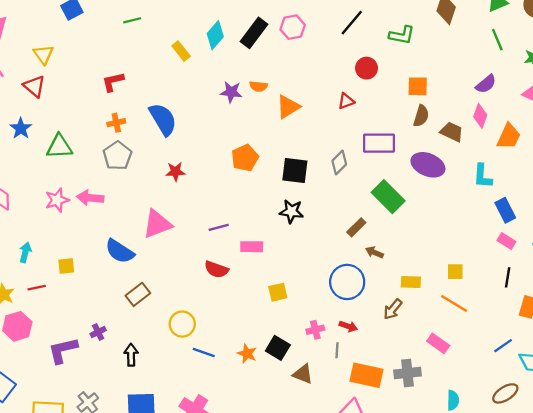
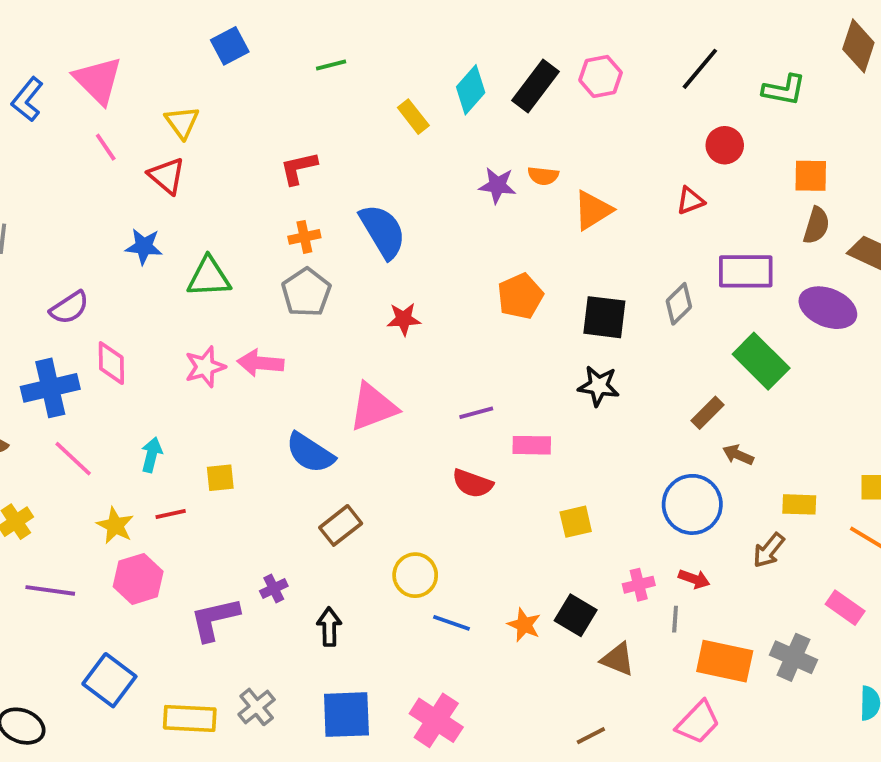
blue star: (21, 128) -> (144, 246), turned -30
gray cross: (407, 373) -> (794, 657), turned 30

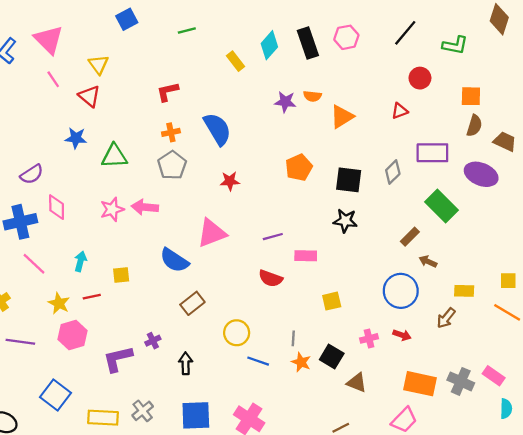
black rectangle: (536, 86) -> (308, 43), turned -56
pink rectangle: (845, 608) -> (494, 376), moved
gray line: (675, 619) -> (293, 338), moved

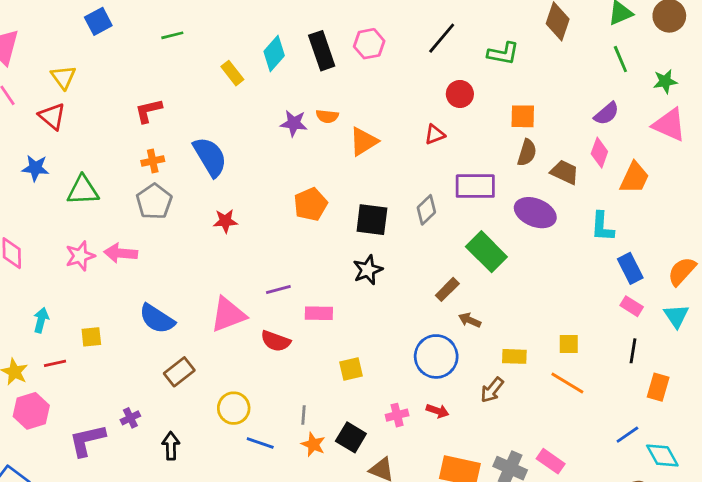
black star: (345, 221) -> (368, 270), turned -30
pink triangle: (212, 233) -> (228, 315), moved

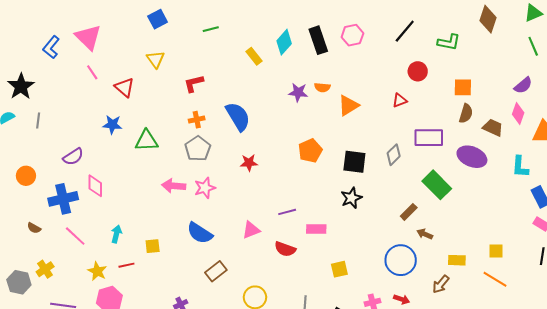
yellow triangle: (63, 77) -> (156, 59), moved
pink star: (80, 256) -> (205, 188), moved
pink triangle: (228, 315) -> (251, 230), size x0.7

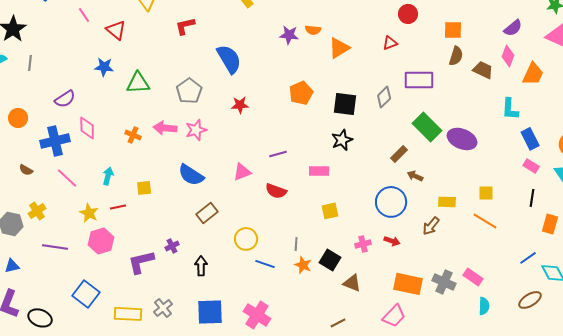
orange cross: (197, 120) -> (133, 135), moved, turned 35
purple ellipse: (472, 157) -> (462, 139), moved
pink rectangle: (316, 229) -> (319, 171), moved

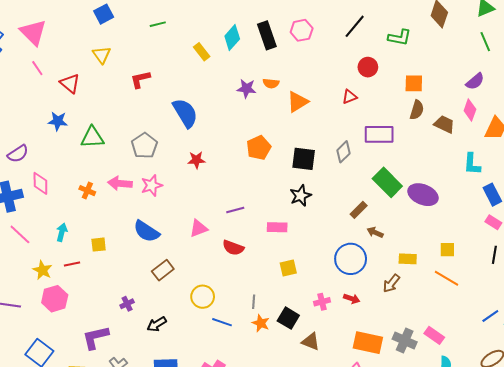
purple L-shape: (141, 262) -> (95, 337), moved
black arrow: (201, 266) -> (157, 324), turned -120

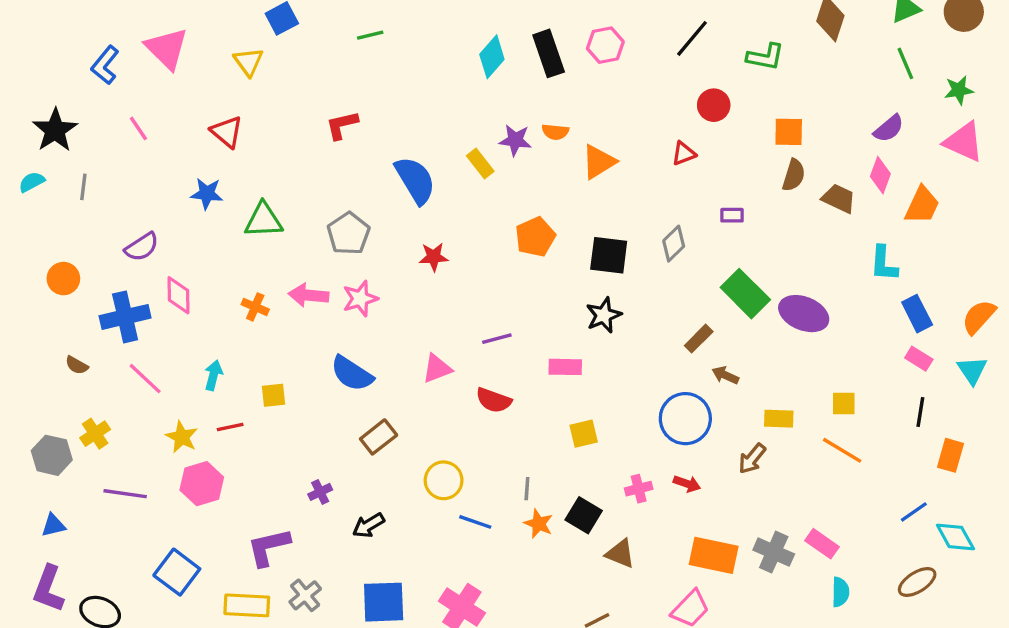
yellow rectangle: (202, 52) -> (480, 164), moved
yellow triangle: (102, 55) -> (248, 62), moved
pink line: (37, 68) -> (138, 128), moved
purple rectangle: (379, 134) -> (732, 215), size x0.5

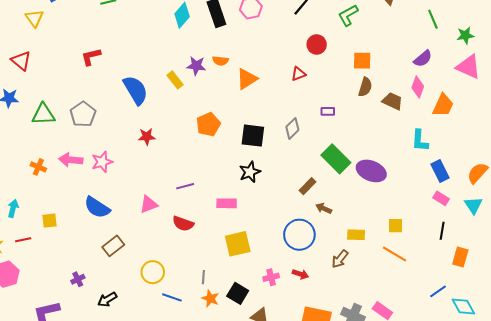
green L-shape: (765, 57) -> (348, 15), turned 140
gray pentagon: (349, 234) -> (83, 114), moved
yellow square: (584, 434) -> (238, 244), size x1.5

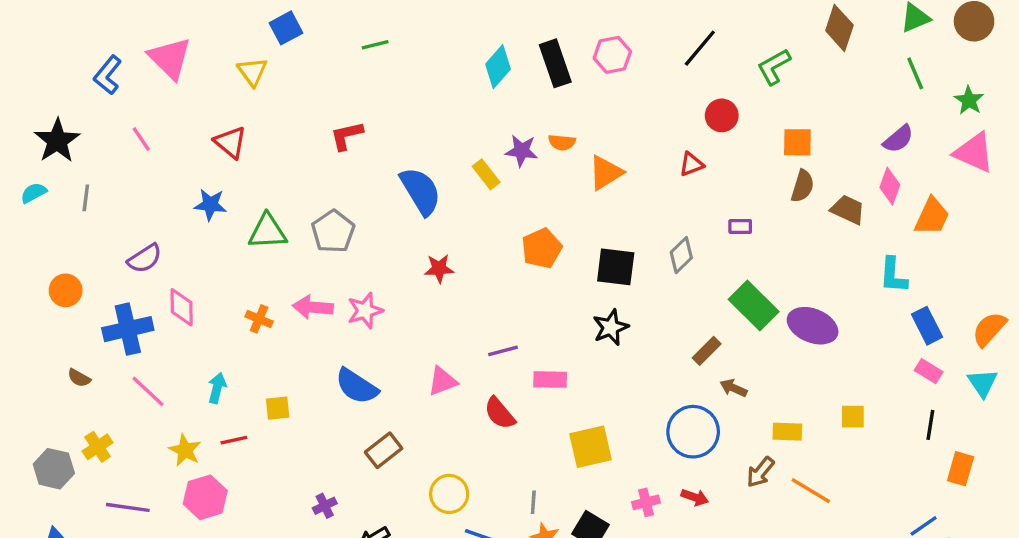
green star: (465, 35) -> (969, 100), turned -30
pink rectangle: (227, 203) -> (550, 380), moved
red semicircle: (183, 224) -> (500, 413), turned 30
orange line: (395, 254) -> (811, 491), moved

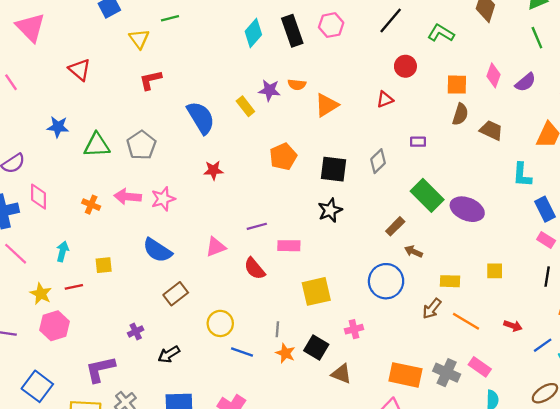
green L-shape: (774, 67) -> (441, 33), turned 60
yellow triangle: (252, 72) -> (139, 39), moved
red triangle: (230, 142) -> (80, 70), moved
pink diamond: (890, 186) -> (493, 75), moved
red arrow: (695, 497) -> (513, 326), moved

